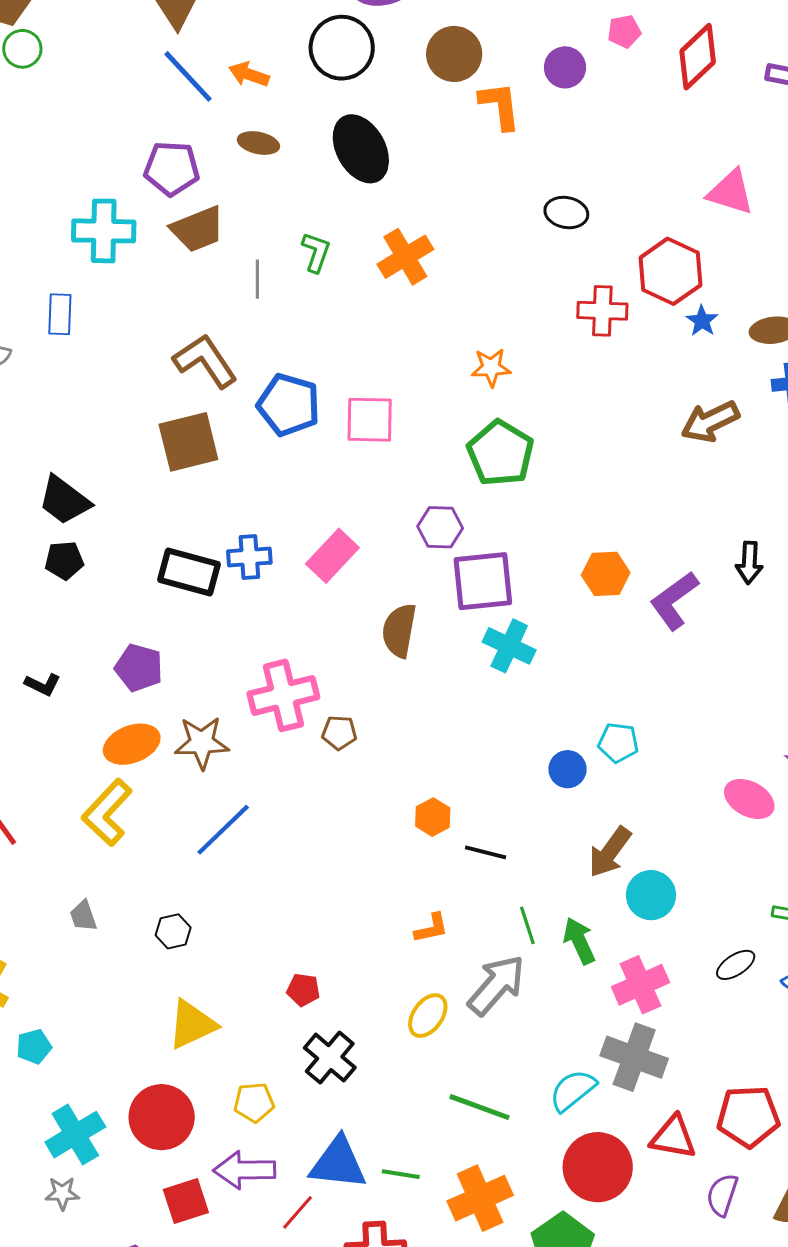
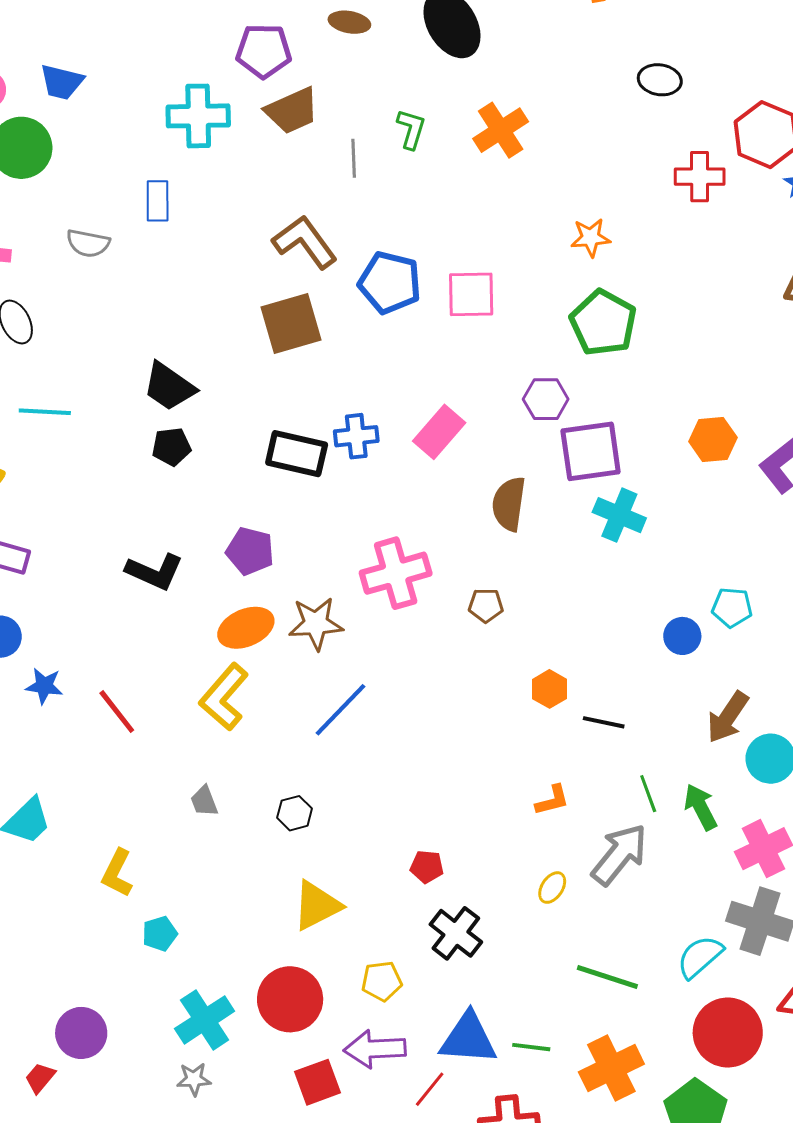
black L-shape: (43, 685) -> (155, 572), size x1.6
brown pentagon: (339, 733) -> (486, 605), moved
yellow ellipse: (428, 1016) -> (552, 888), size x0.7

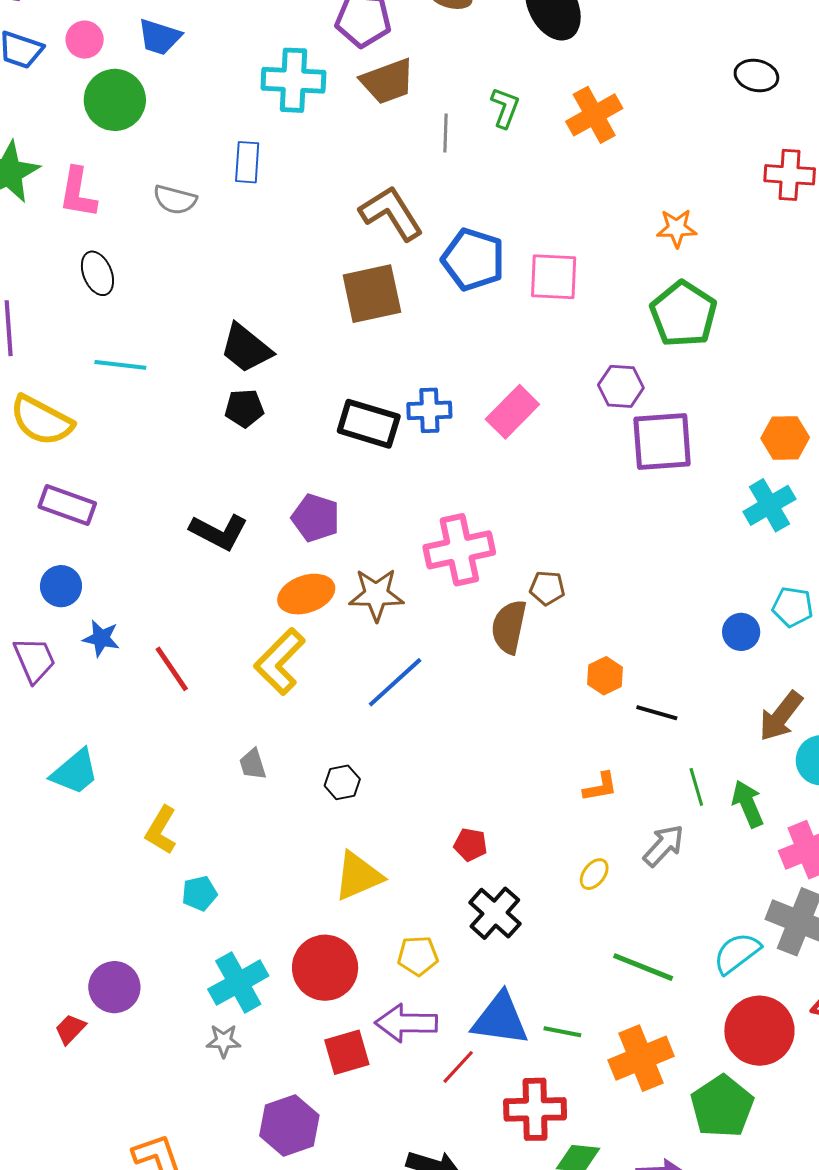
brown semicircle: (509, 504) -> (509, 627), moved
cyan cross: (619, 515) -> (769, 505), moved, turned 33
gray arrow: (619, 854) -> (664, 846), size x0.7

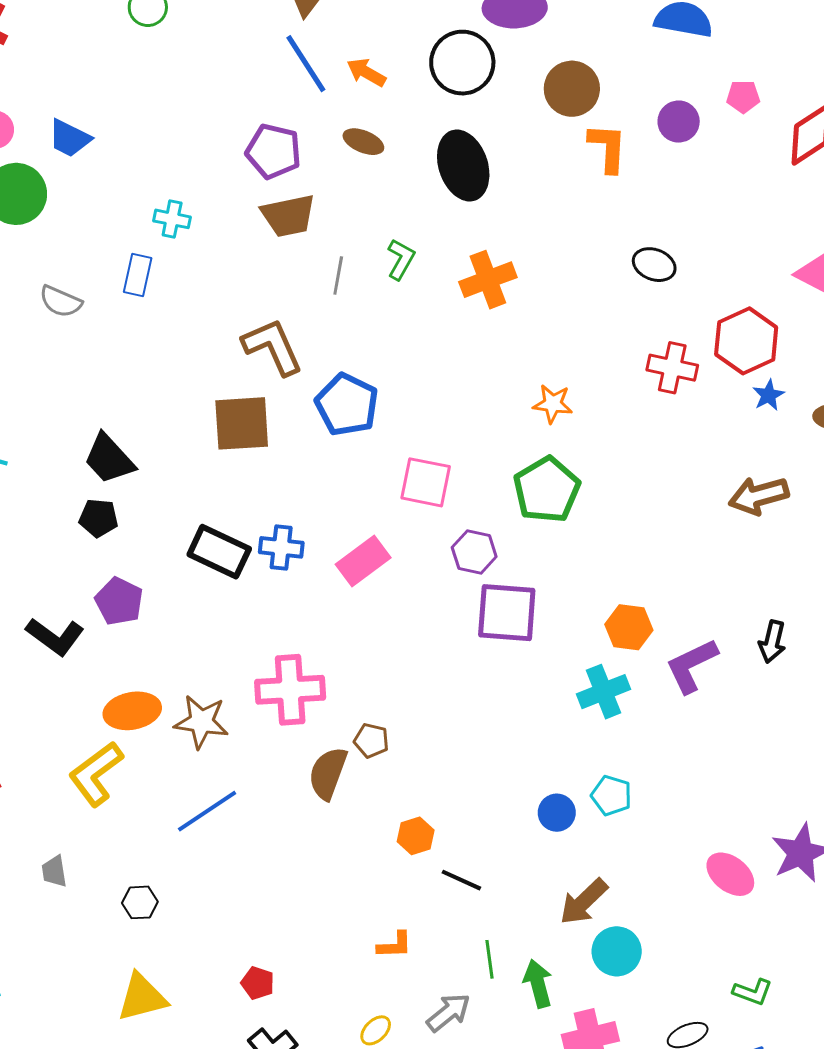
cyan cross: (293, 80) -> (172, 219), moved, size x0.6
pink square: (554, 277) -> (426, 482), moved
purple pentagon: (316, 518) -> (119, 601), moved

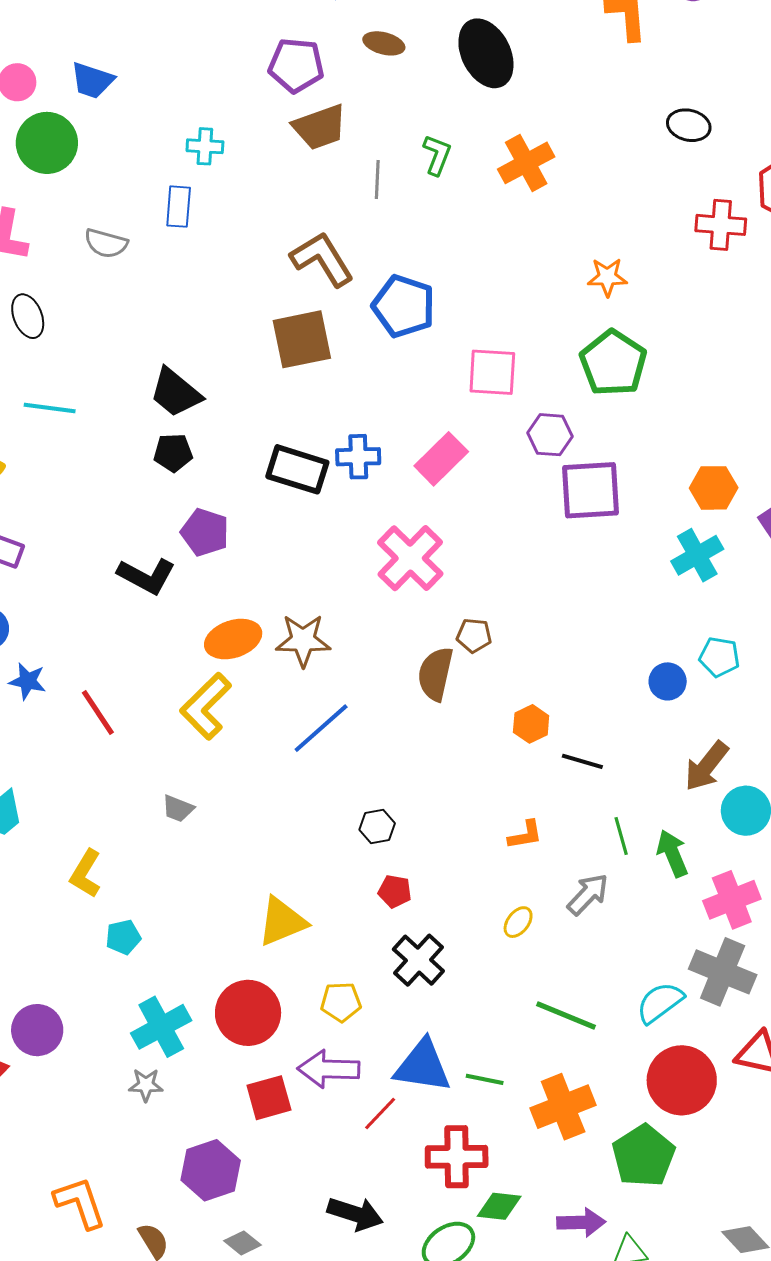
pink cross: (290, 690) -> (410, 558), moved, turned -34
gray trapezoid: (54, 871) -> (178, 809), turned -52
black hexagon: (140, 902) -> (377, 827), moved

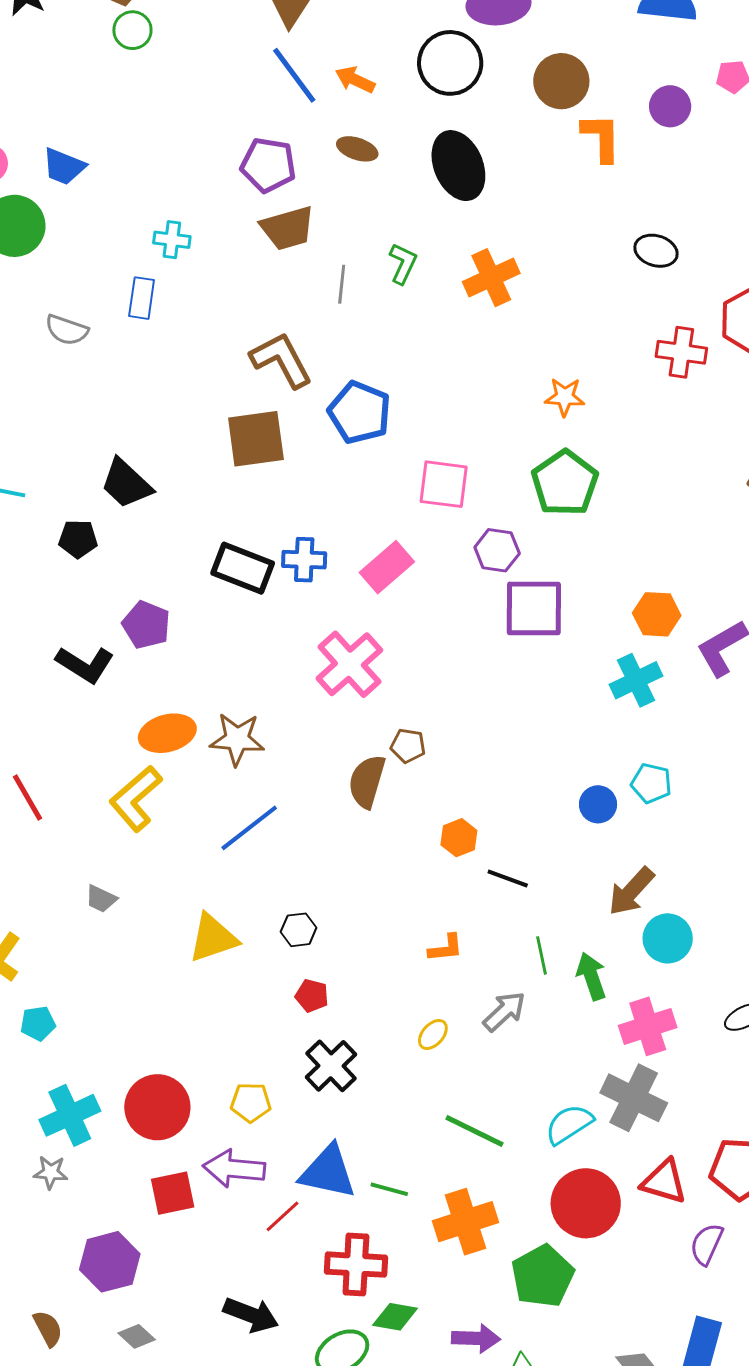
black pentagon: (173, 453) -> (78, 539), moved
yellow triangle: (282, 922) -> (213, 938), moved

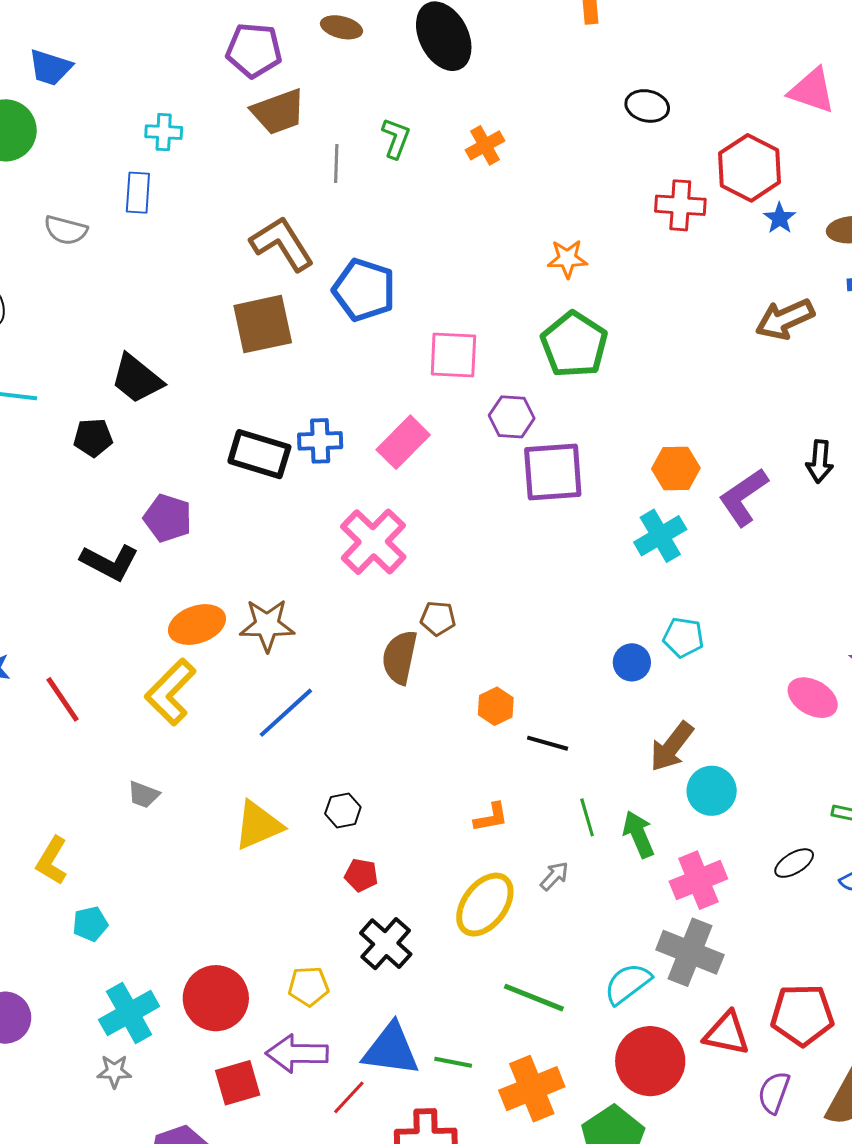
orange cross: (491, 278) -> (485, 145), size x0.7
gray arrow: (504, 1011) -> (554, 876), size x0.7
yellow ellipse: (433, 1034) -> (485, 905), size x2.0

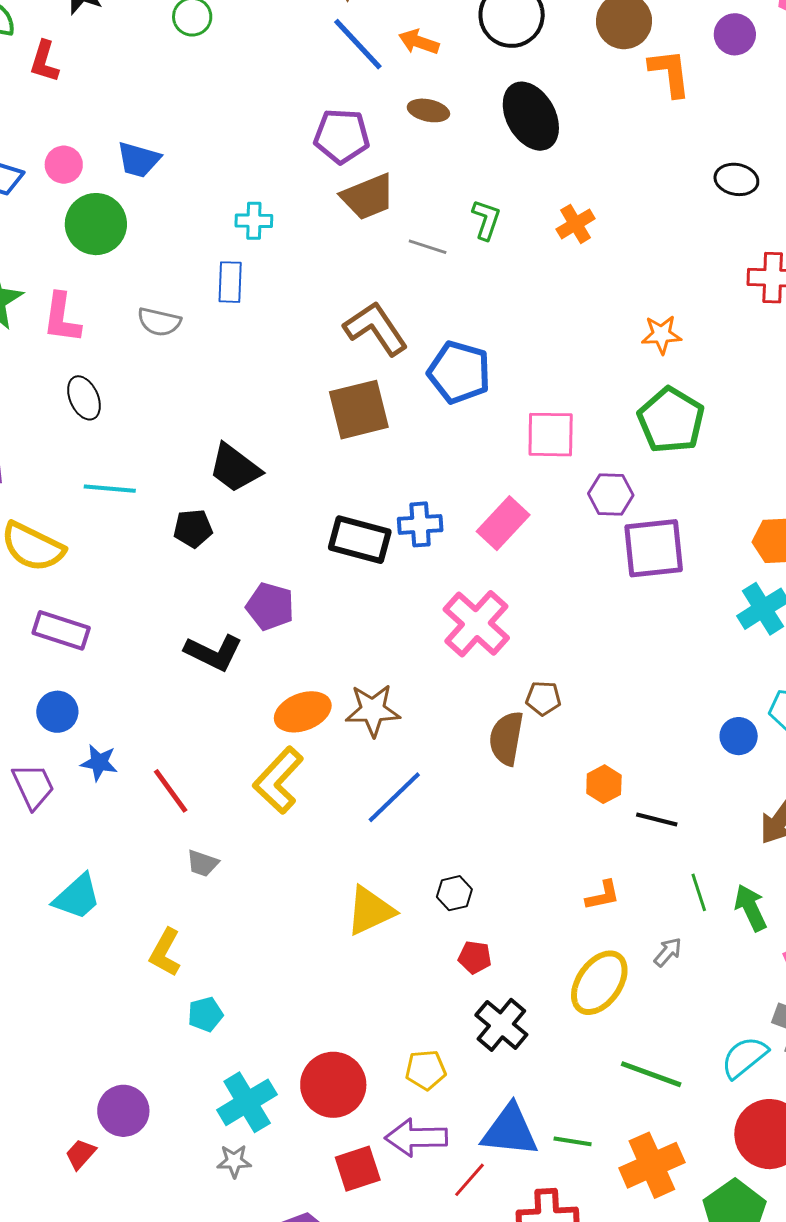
gray line: (336, 163) -> (428, 247), turned -72
gray trapezoid: (144, 795) -> (203, 863), moved

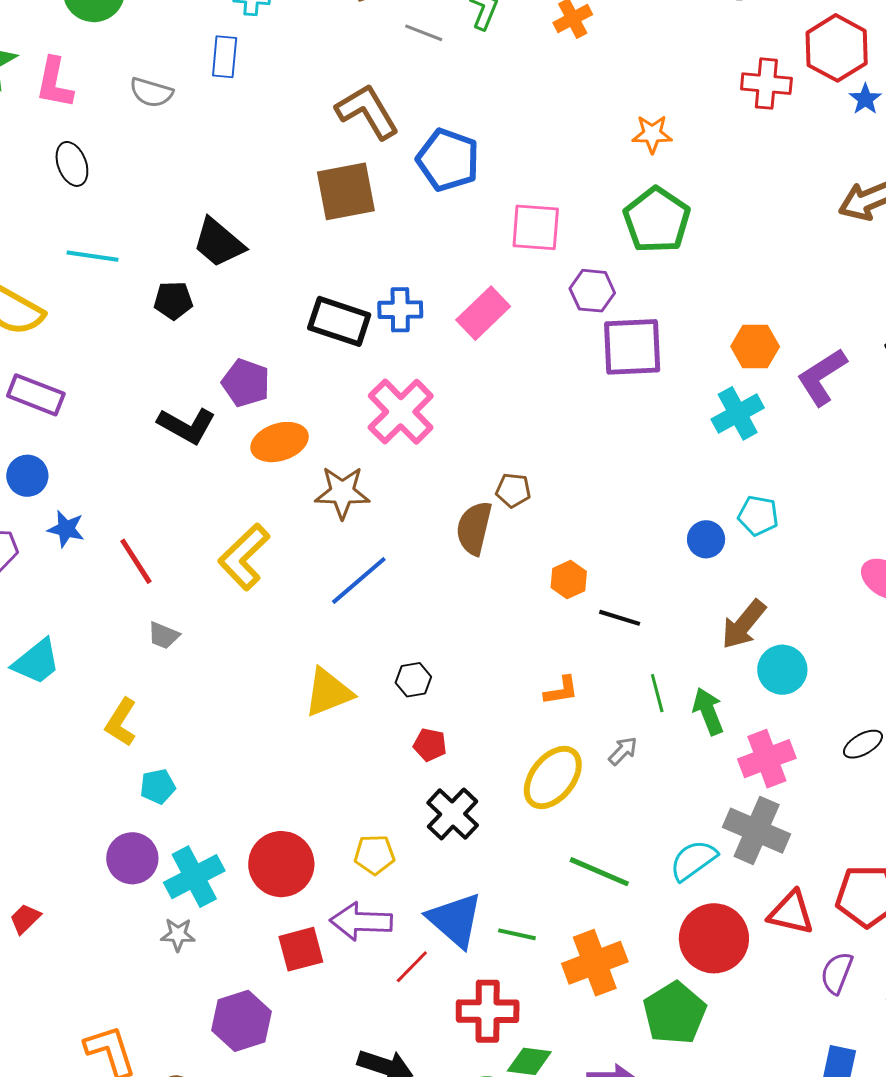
pink cross: (476, 624) -> (401, 412), moved
orange ellipse: (303, 712) -> (280, 442), moved
purple circle: (123, 1111) -> (132, 858), moved
blue triangle: (510, 1131) -> (455, 920), turned 32

